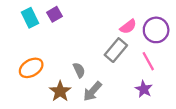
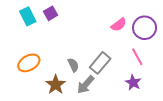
gray rectangle: (116, 50) -> (100, 63), moved

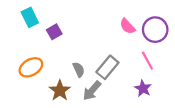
purple square: (51, 13) -> (54, 32), moved
pink semicircle: (119, 25) -> (127, 26), turned 84

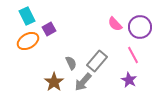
orange ellipse: (31, 67) -> (28, 41), moved

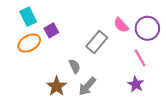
gray rectangle: (97, 61) -> (97, 42), moved

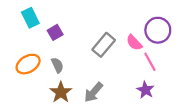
pink semicircle: (121, 25) -> (134, 43), moved
orange ellipse: (29, 43) -> (28, 64), moved
gray semicircle: (75, 66) -> (57, 65), moved

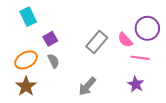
purple square: (55, 32) -> (50, 39), moved
pink line: (150, 62) -> (140, 58), turned -54
brown star: (61, 92) -> (26, 86), moved

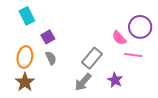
gray rectangle: (97, 42) -> (92, 58), moved
orange ellipse: (26, 60) -> (25, 57), turned -50
purple star: (136, 84) -> (115, 80), moved

